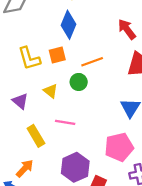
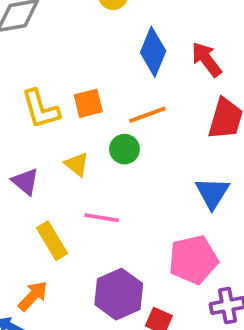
blue diamond: (69, 25) -> (153, 52), moved

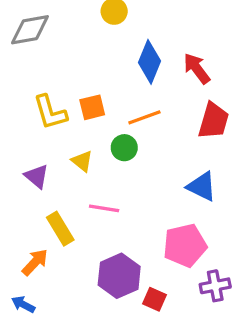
blue triangle: (212, 193) -> (202, 186), turned -36
orange arrow: (33, 296) -> (35, 262), moved

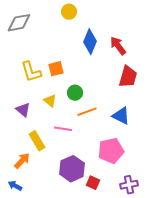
orange line: (144, 117) -> (87, 112), moved
purple cross: (215, 286) -> (129, 185), moved

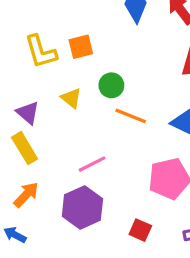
orange line: (87, 112) -> (131, 116), turned 42
pink line: (63, 129) -> (92, 164), moved, turned -36
yellow rectangle: (37, 141) -> (25, 148), moved
purple hexagon: (72, 169) -> (82, 208), moved

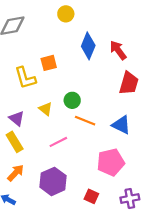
orange square: (81, 47) -> (49, 63), moved
pink line: (92, 164) -> (58, 142), moved

